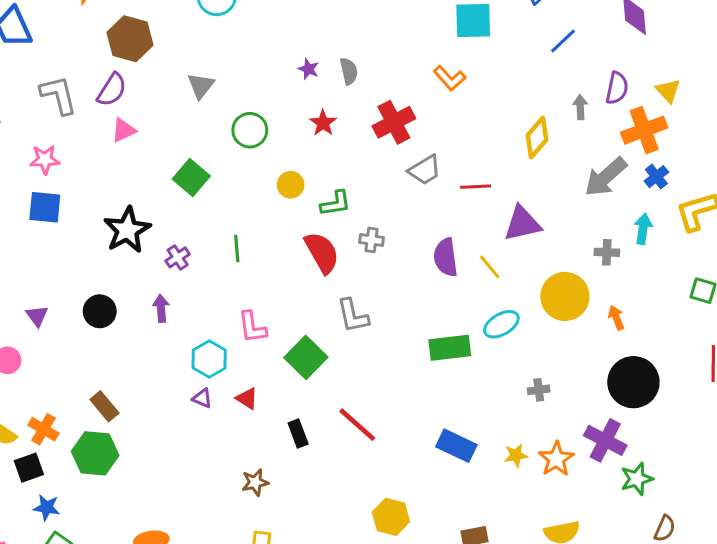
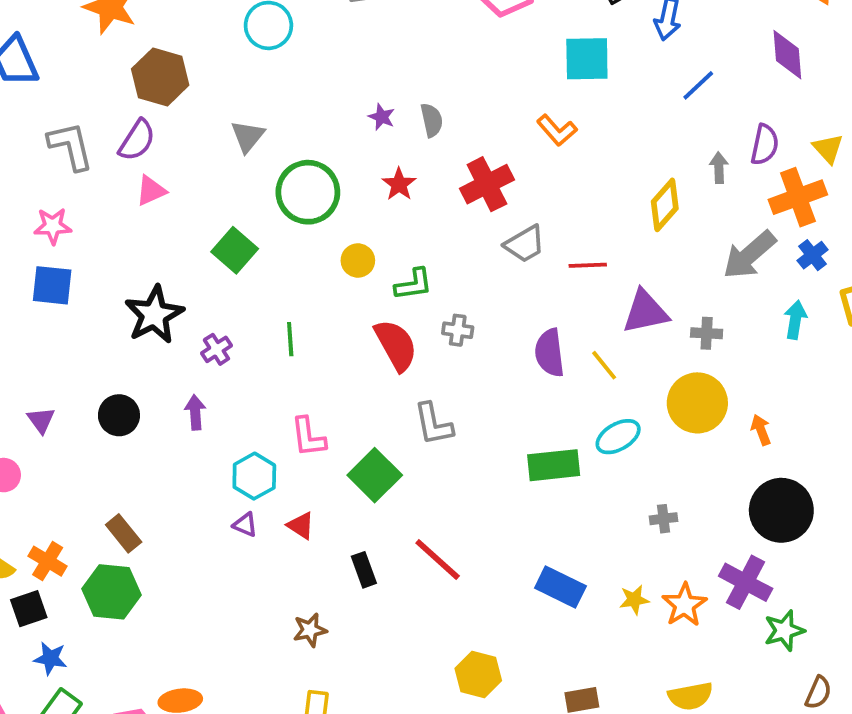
green circle: (250, 130) -> (308, 192), size x1.4
gray cross: (607, 252) -> (707, 333), moved

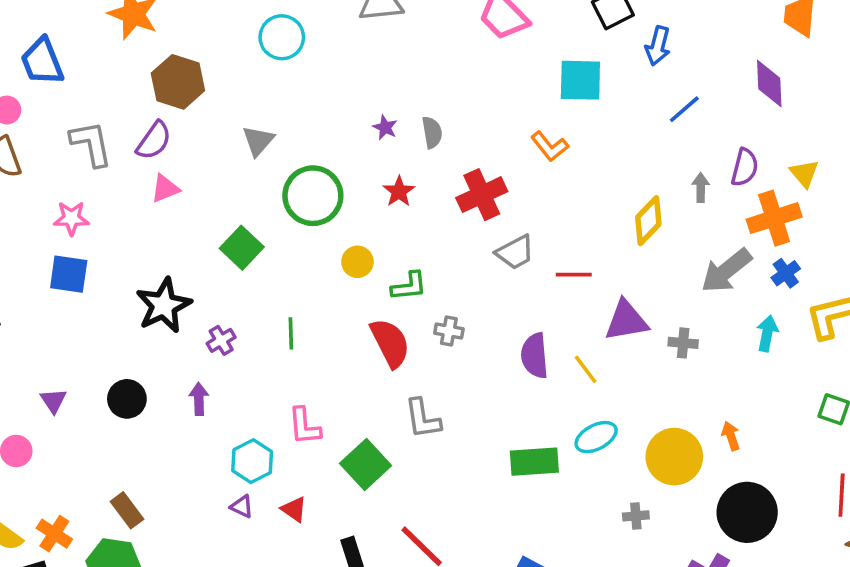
yellow circle: (697, 403) -> (674, 457), moved

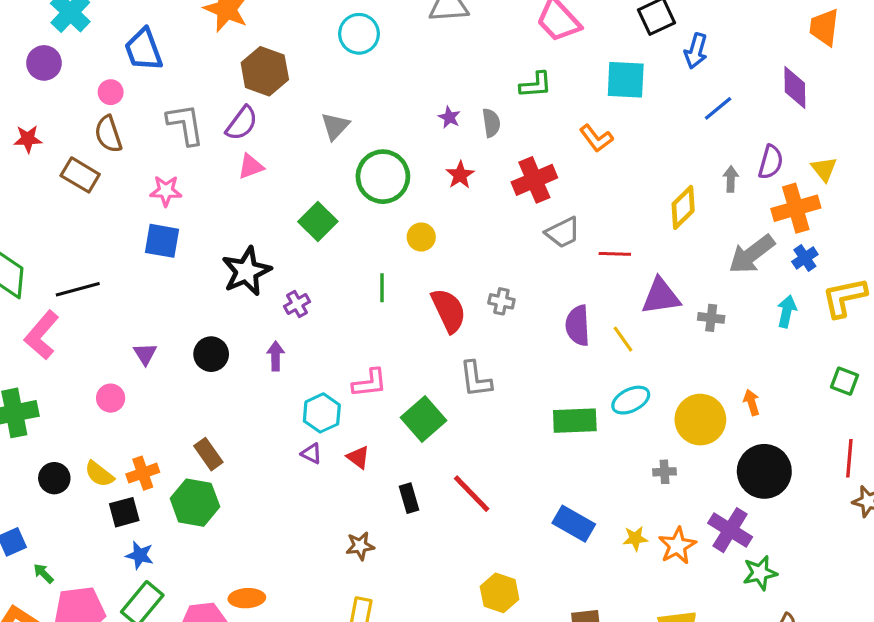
green L-shape: (409, 286) -> (536, 85), moved
green line: (291, 333) -> (382, 288), moved
pink L-shape: (304, 426) -> (370, 383), turned -93
orange cross: (54, 534) -> (143, 473), turned 36

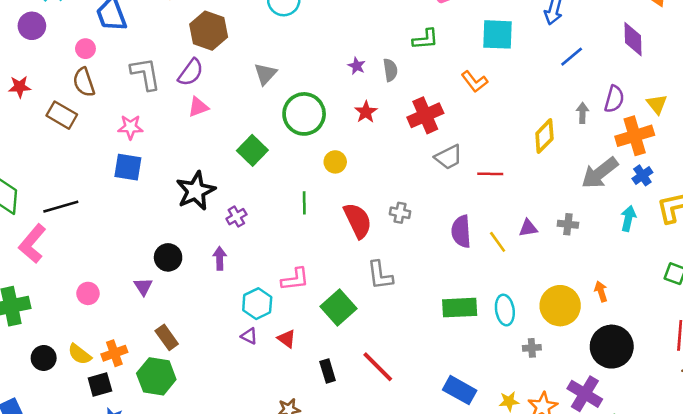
purple triangle: (661, 296) -> (528, 228), moved, size x0.6
purple triangle: (145, 354) -> (143, 287), moved
cyan ellipse: (631, 400) -> (505, 310), moved, turned -72

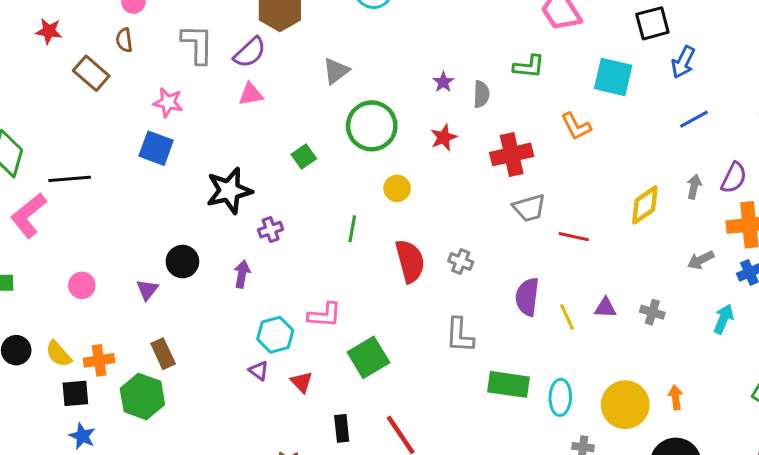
brown semicircle: (84, 82) -> (124, 40), size x0.7
green square: (252, 150) -> (304, 156), size x0.7
gray arrow: (600, 173) -> (701, 260), size x0.6
gray L-shape: (380, 275) -> (460, 335), moved

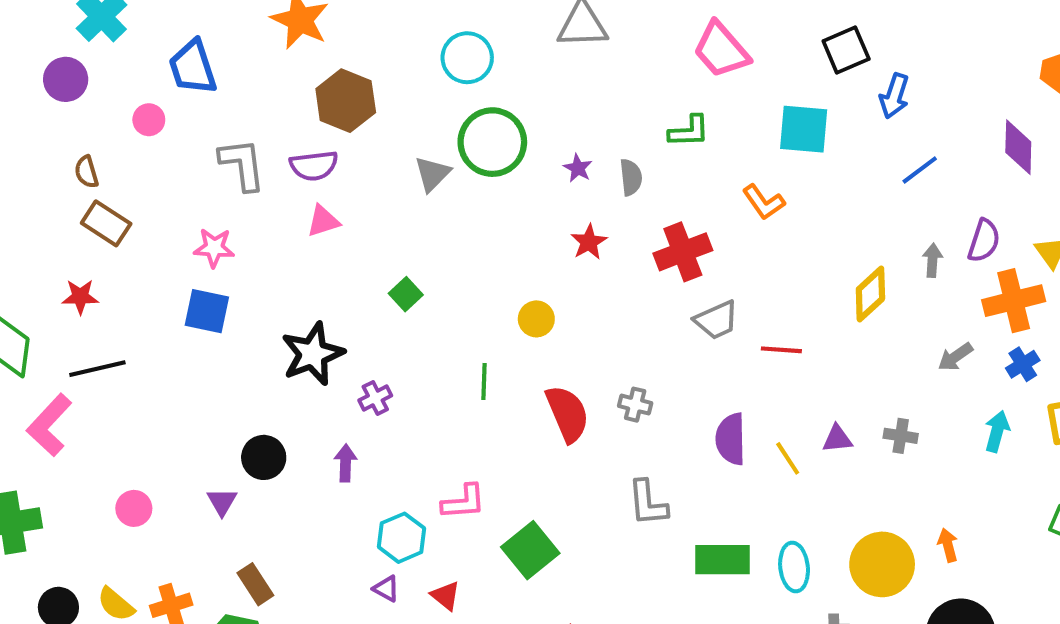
red star: (49, 31) -> (80, 297), moved
brown semicircle: (124, 40) -> (87, 172), moved
purple semicircle: (250, 53) -> (314, 166), turned 44
green circle: (372, 126) -> (492, 142), moved

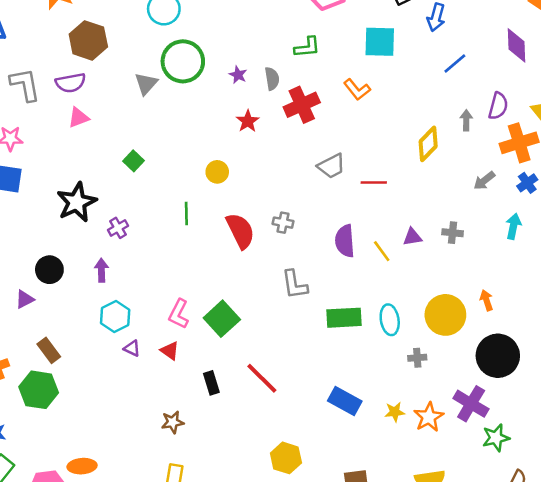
red cross: (683, 252) -> (302, 105), moved
purple triangle: (222, 502) -> (25, 299), turned 36
pink L-shape: (464, 502) -> (179, 314), moved, turned 124
cyan hexagon: (402, 538) -> (115, 316), moved

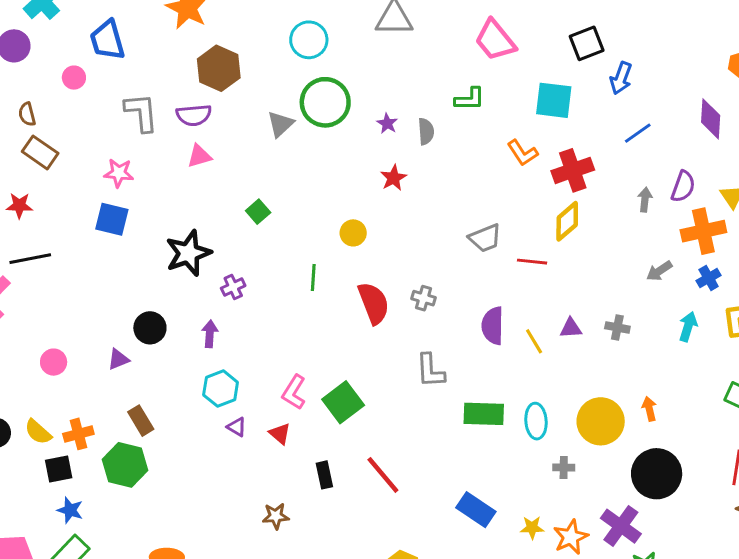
red cross: (302, 105) -> (573, 170), moved
yellow diamond: (428, 144) -> (567, 221), moved

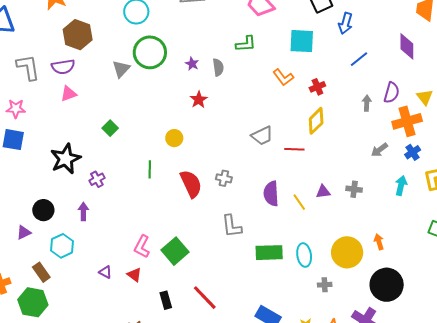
red cross: (573, 170) -> (317, 87), size x0.6
cyan hexagon: (221, 389) -> (62, 246), moved

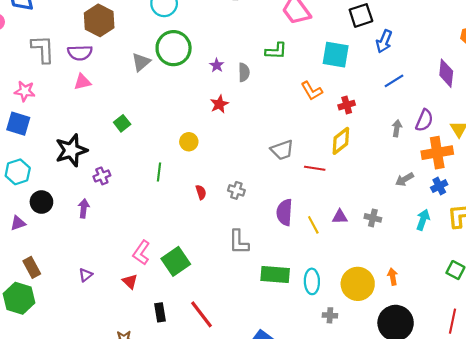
red semicircle: (191, 184) -> (201, 192), size x0.5
cyan hexagon: (62, 246) -> (18, 172), moved
purple triangle: (105, 272) -> (86, 275), moved, turned 48

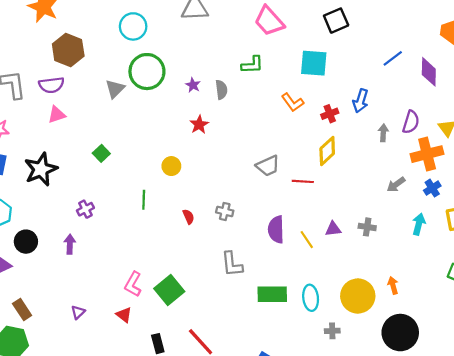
blue arrow: (384, 41) -> (361, 101), moved
blue line: (394, 81) -> (393, 58), moved
black star: (71, 150) -> (41, 169), moved

